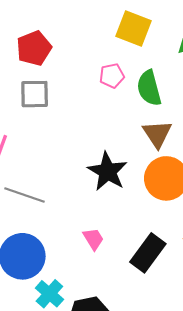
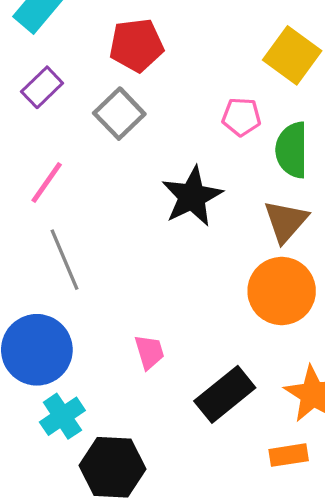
gray square: (35, 94) -> (119, 114), turned 32
black star: (107, 171) -> (192, 196), moved
gray line: (25, 195) -> (64, 260), turned 33

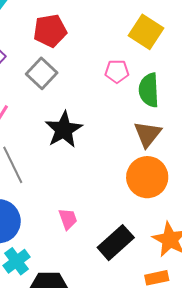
black star: (192, 196) -> (64, 130), moved

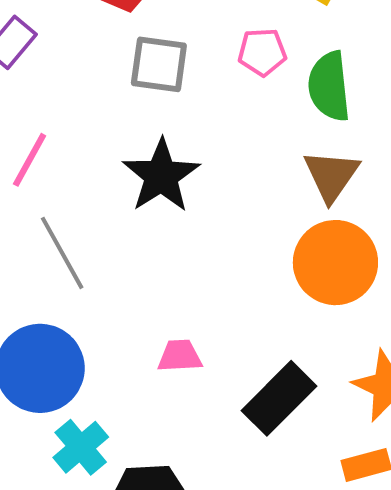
gray square: (42, 73) -> (159, 64), moved, turned -32
pink trapezoid: (68, 219) -> (180, 356), turned -70

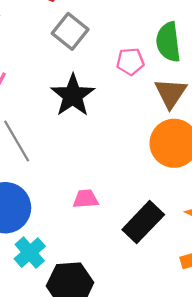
pink pentagon: (262, 52) -> (130, 62), moved
gray square: (159, 64) -> (70, 31), turned 32

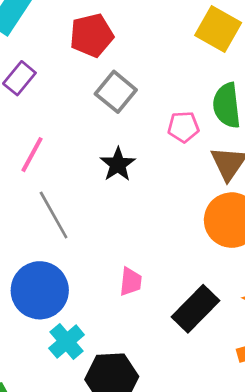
black star: (73, 95) -> (118, 164), size x0.7
pink trapezoid: (86, 199) -> (131, 282), turned 100

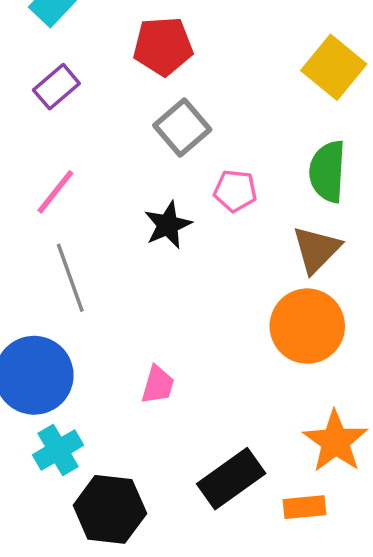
pink pentagon: (183, 127) -> (235, 191), moved
black rectangle: (196, 309) -> (231, 479), moved

